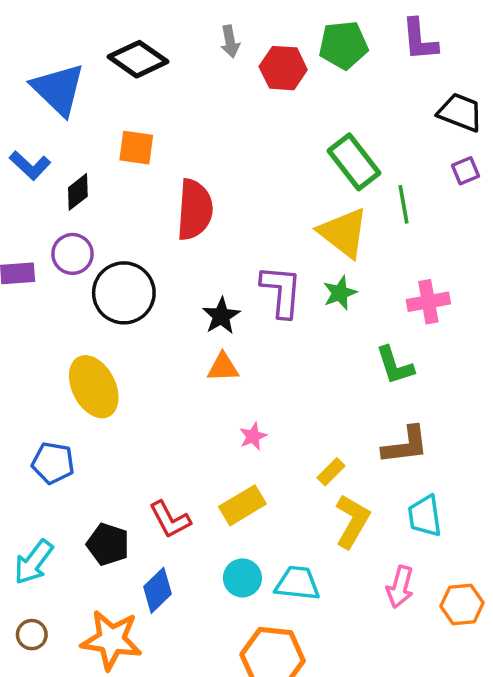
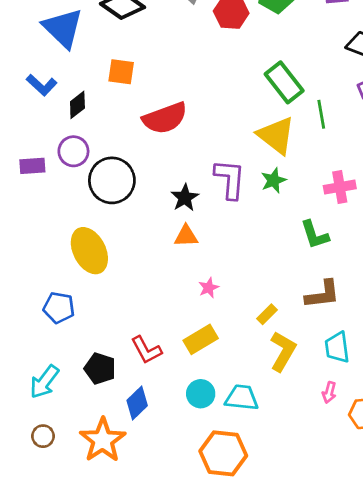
red semicircle: (195, 210) -> (165, 118), turned 66
pink arrow: (400, 587) -> (329, 392), moved, size x0.7
orange star: (111, 640) -> (103, 440), turned 30

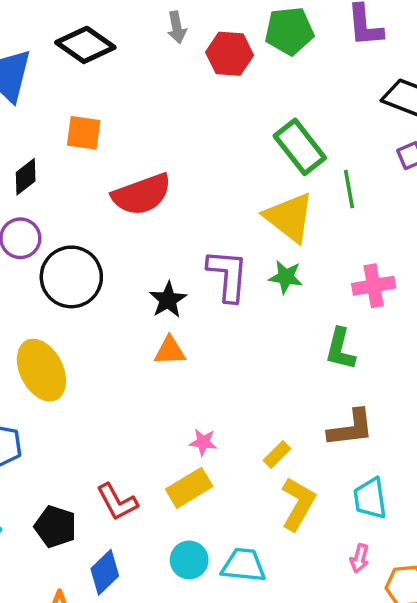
green star: (274, 180) -> (286, 277), turned 30
green L-shape: (315, 235) -> (340, 349), turned 32
pink star: (209, 288) -> (203, 442), moved, turned 30

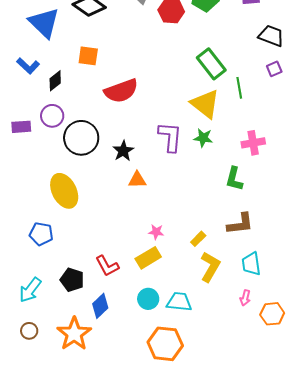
black star: (168, 300) -> (123, 151), moved

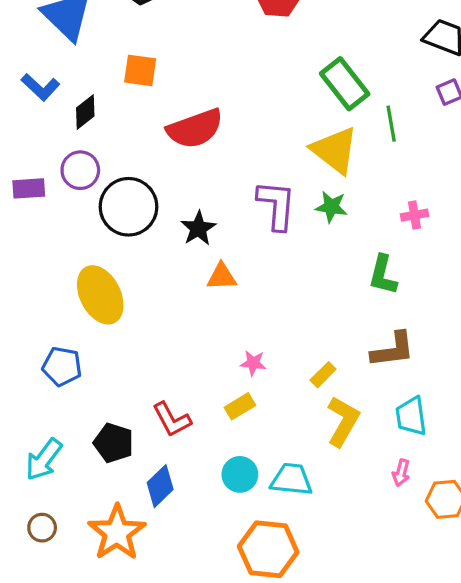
pink cross: (253, 143) -> (414, 215), size x0.7
yellow rectangle: (148, 258) -> (240, 406), size x0.7

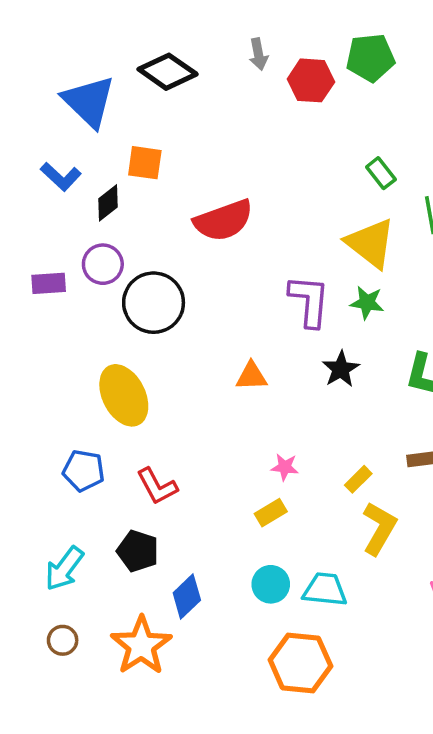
orange square: (140, 70) -> (145, 163), moved
green rectangle: (345, 84) -> (381, 173), size x0.6
black star: (198, 228) -> (341, 369), moved
red L-shape: (172, 420) -> (157, 486), moved

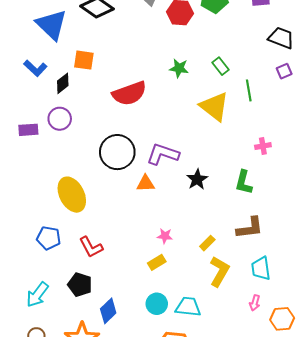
purple L-shape: (309, 301) -> (163, 154), moved, turned -76
black circle: (154, 303) -> (117, 152), moved
green star: (367, 303) -> (179, 68), moved

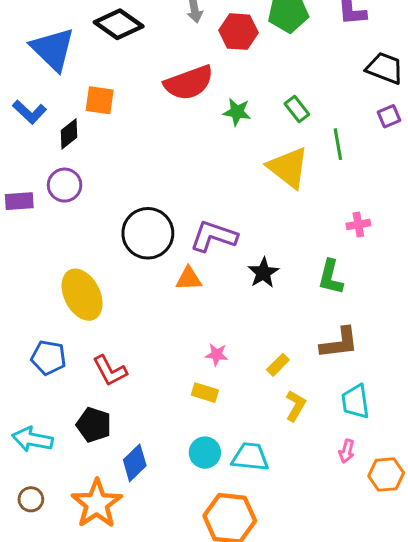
red semicircle: (129, 93) -> (189, 83), moved
yellow rectangle: (157, 262) -> (205, 393), turned 48
yellow L-shape: (219, 271) -> (295, 406), size x0.7
cyan arrow: (37, 295) -> (32, 439), turned 64

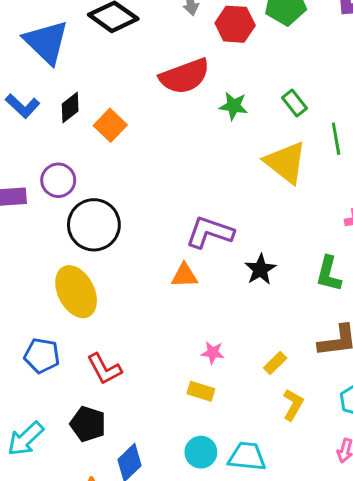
orange square: (100, 100) -> (110, 125), moved, turned 36
black diamond: (69, 134) -> (70, 107), moved
black circle: (148, 233) -> (94, 225), moved
cyan arrow: (32, 439) -> (26, 439), turned -54

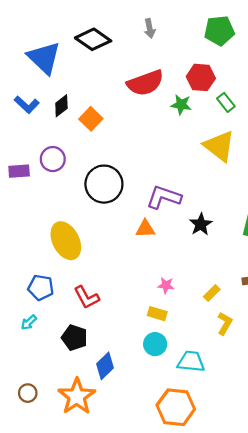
red hexagon: (235, 24) -> (201, 77), moved
black circle: (94, 225) -> (104, 184), moved
cyan arrow: (26, 439) -> (29, 322), moved, size x0.6
cyan circle: (201, 452) -> (155, 344), moved

